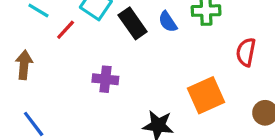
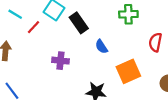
blue semicircle: (168, 22) -> (101, 47), moved

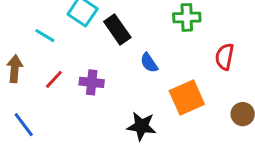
cyan line: (15, 14) -> (45, 36), moved
red line: (34, 27) -> (54, 79), moved

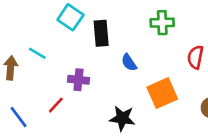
black rectangle: (117, 30) -> (101, 33), turned 30
cyan line: (45, 36) -> (37, 53), moved
red line: (54, 79) -> (56, 105), moved

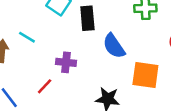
blue semicircle: (129, 62) -> (114, 46), size x1.5
orange square: (162, 93) -> (145, 75), turned 32

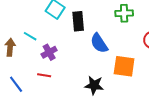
purple cross: (66, 62) -> (49, 52), moved, turned -35
red line: (45, 86) -> (44, 75), turned 56

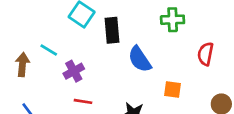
orange square: (124, 66) -> (173, 90), size x0.6
red line: (44, 75) -> (83, 101), moved

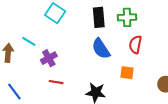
black rectangle: (112, 30) -> (99, 17), moved
red semicircle: (206, 54) -> (135, 45), moved

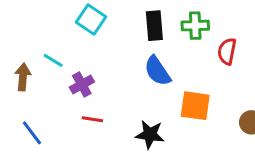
red semicircle: (135, 45) -> (227, 51), moved
orange square: (127, 73) -> (195, 106), size x1.5

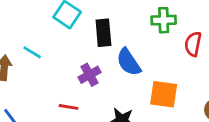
black rectangle: (154, 26) -> (103, 33), moved
purple cross: (82, 85) -> (89, 75), moved

